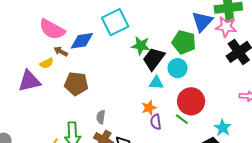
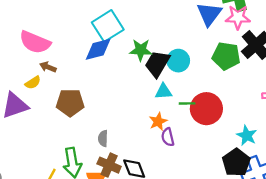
blue diamond: (82, 41) -> (98, 49), moved
green pentagon: (184, 42) -> (226, 56), moved
cyan circle: (178, 68) -> (178, 61), moved
green line: (182, 119) -> (187, 103), moved, turned -32

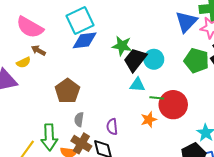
cyan square: (108, 26) -> (80, 20), moved
brown pentagon: (70, 103) -> (67, 91), moved, turned 30
orange star: (158, 121) -> (149, 120), moved
purple semicircle: (168, 137) -> (112, 127), moved

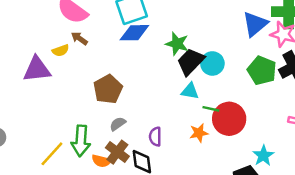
gray semicircle: (79, 119) -> (118, 124), turned 40

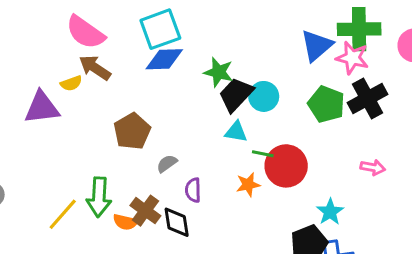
brown arrow: (79, 38) -> (95, 68), size x1.5
gray semicircle: (118, 124) -> (167, 164), moved

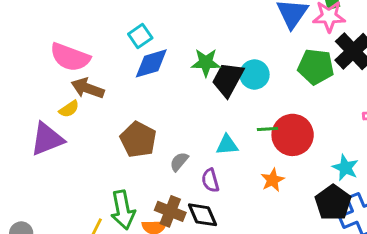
cyan square: (160, 29) -> (140, 36), size x0.6
cyan triangle: (236, 132) -> (227, 145), moved
orange star: (248, 185) -> (273, 180), moved

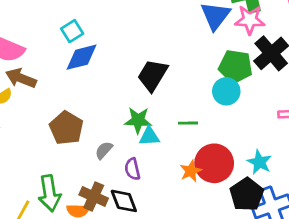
green star: (206, 63) -> (138, 120), moved
cyan circle: (254, 75) -> (226, 91), moved
red circle: (293, 135) -> (214, 163), moved

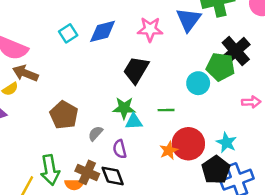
pink star: (250, 20) -> (150, 29), moved
blue diamond: (81, 57) -> (103, 31), moved
green pentagon: (235, 66) -> (220, 67), moved

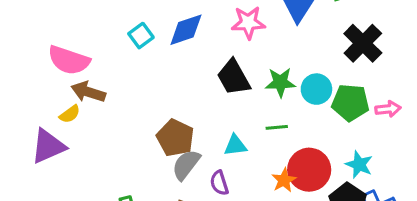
green pentagon: (220, 67) -> (350, 103), moved
black trapezoid: (136, 70) -> (234, 77), turned -56
green star: (124, 108) -> (280, 82), moved
brown pentagon: (64, 115) -> (175, 138), moved
gray semicircle: (95, 133) -> (186, 165), size x1.5

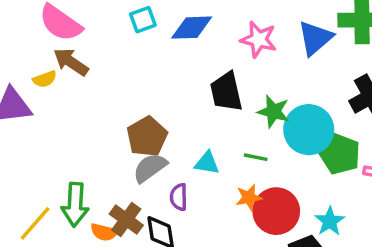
cyan circle: (316, 89) -> (309, 130), size x1.5
orange star: (284, 180) -> (249, 197), moved

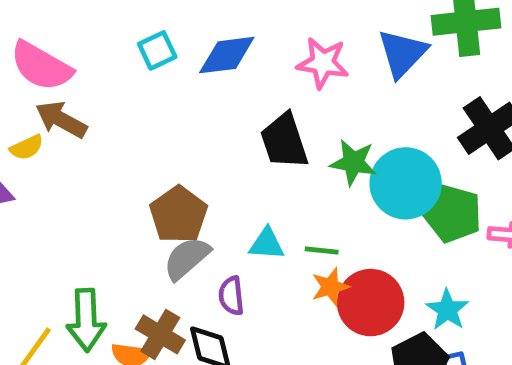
green line: (256, 157) -> (322, 250), moved

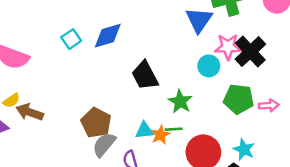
pink star: (323, 63) -> (228, 47), moved
brown arrow: (61, 120) -> (30, 112), moved
green star: (353, 162) -> (180, 102), moved, turned 30
cyan circle: (406, 183) -> (209, 66), moved, size x0.6
orange star: (330, 287) -> (160, 135), moved

